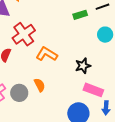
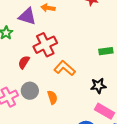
green rectangle: (80, 15) -> (106, 51), moved
gray circle: (19, 93) -> (30, 91), moved

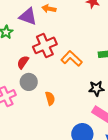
orange L-shape: (65, 68) -> (72, 58), moved
gray circle: (30, 91) -> (29, 82), moved

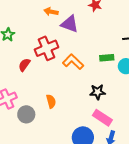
purple triangle: (28, 16) -> (70, 24), moved
gray circle: (29, 82) -> (26, 114), moved

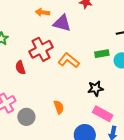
red semicircle: (24, 65) -> (20, 68), turned -48
orange semicircle: (51, 101) -> (59, 107), moved

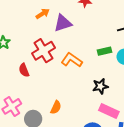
orange arrow: (42, 12) -> (43, 14), turned 144
purple triangle: (62, 23) -> (63, 23), turned -30
orange semicircle: (59, 107) -> (56, 107), moved, turned 48

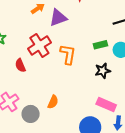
orange L-shape: (72, 60) -> (68, 54), turned 65
black star: (100, 86) -> (103, 71), moved

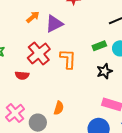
red semicircle: (20, 65) -> (22, 75), turned -56

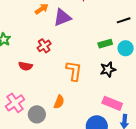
red cross: (39, 53) -> (44, 46), size x0.6
orange L-shape: (68, 59) -> (74, 71), moved

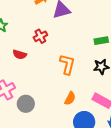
orange semicircle: (59, 102) -> (70, 98), moved

